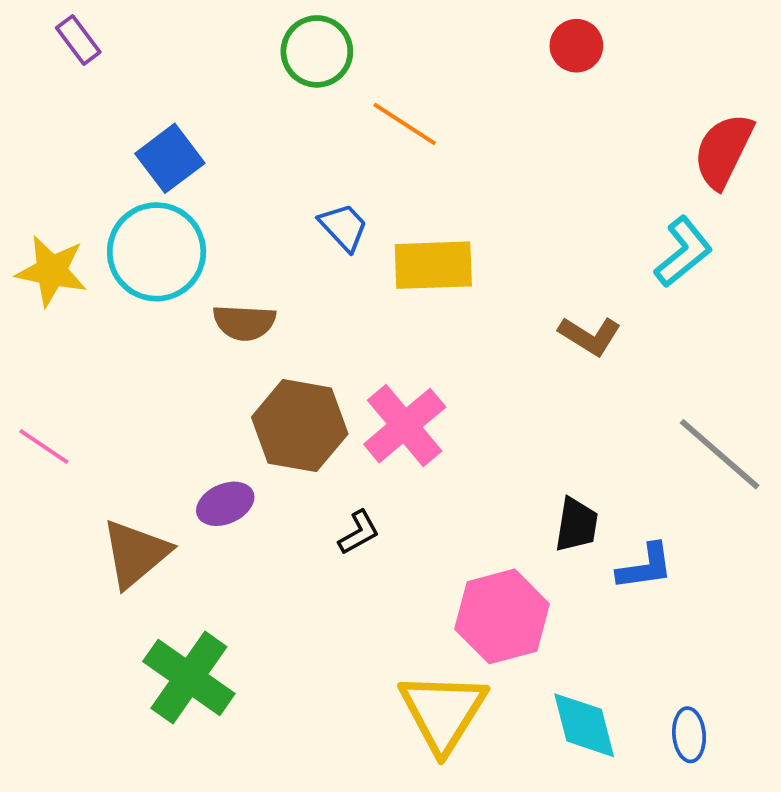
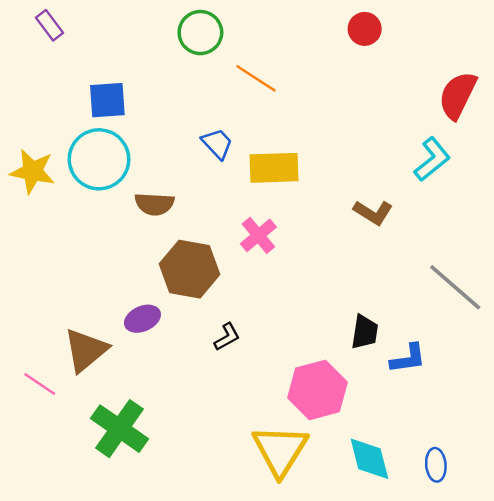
blue square: (170, 158) -> (107, 100), turned 33
pink cross: (405, 426) -> (258, 235), moved, size x0.7
pink line: (44, 447) -> (40, 384), moved

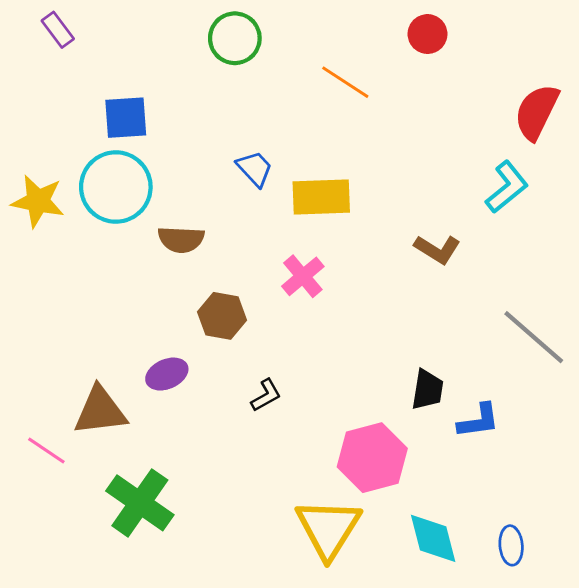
orange line: (256, 78) -> (345, 82), moved
brown hexagon: (190, 269) -> (222, 316), size x0.7
brown triangle: (86, 350) -> (100, 411), turned 33

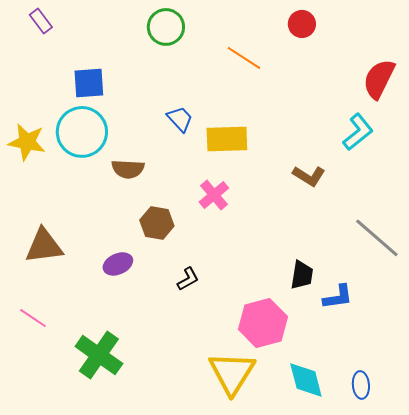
brown triangle: (100, 411) -> (44, 246), moved

